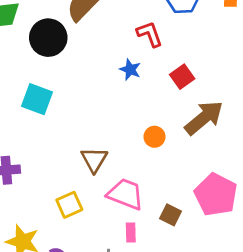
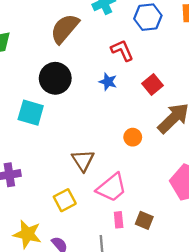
black circle: (48, 38) -> (55, 78), moved
pink trapezoid: (125, 194) -> (112, 188), turned 124
brown square: (171, 215) -> (144, 220), moved

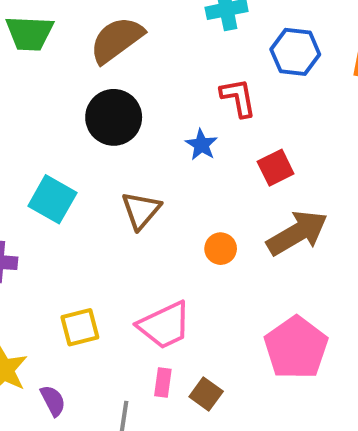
brown semicircle: (65, 29) -> (117, 40), moved
cyan square: (31, 113) -> (52, 199), moved
brown triangle: (83, 160) -> (141, 210), moved

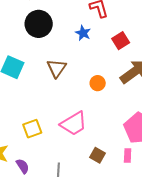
pink rectangle: (163, 382) -> (128, 155), moved

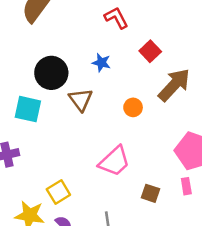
black circle: (39, 24) -> (51, 73), moved
blue star: (83, 33) -> (101, 63), moved
yellow square: (32, 129) -> (58, 192), moved

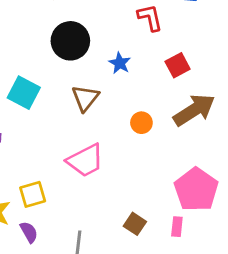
black circle: (51, 73) -> (70, 41), moved
pink trapezoid: (114, 161) -> (85, 160), moved

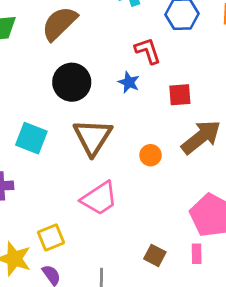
blue star: (120, 63) -> (129, 82), moved
red square: (178, 65) -> (180, 95), turned 30
brown triangle: (85, 98) -> (93, 137), size x1.4

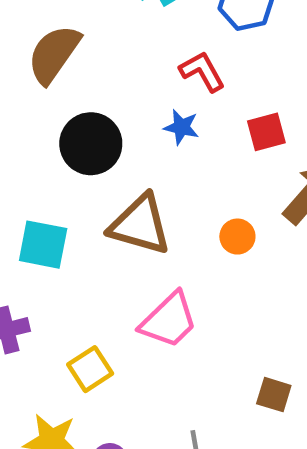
brown triangle: (93, 137) -> (140, 225), turned -36
yellow square: (51, 237) -> (90, 369), moved

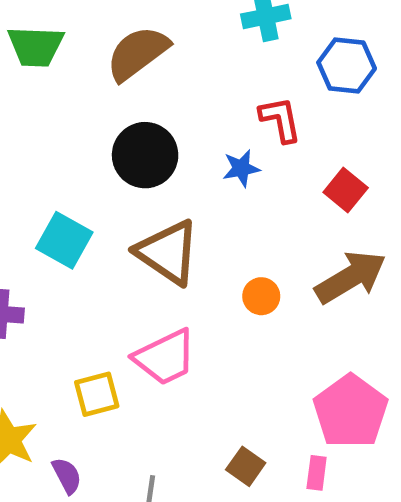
blue star: (181, 127) -> (241, 168), turned 30
red square: (266, 132) -> (346, 190), moved, turned 36
yellow square: (90, 369) -> (97, 394), moved

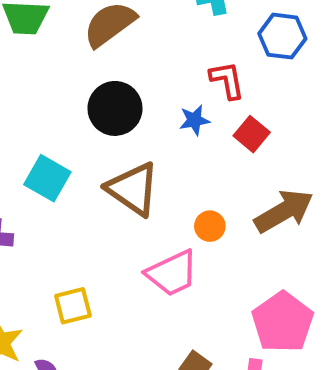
red square: (346, 190) -> (252, 134), moved
pink trapezoid: (165, 357) -> (172, 273), moved

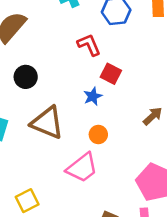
black circle: (115, 108) -> (26, 77), size x0.7
blue star: (194, 120) -> (93, 96), moved
brown arrow: (284, 211) -> (153, 116), moved, size x0.6

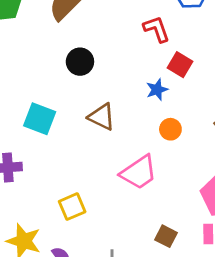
brown triangle: (47, 123) -> (102, 117), size x0.7
orange circle: (98, 135) -> (170, 129), moved

